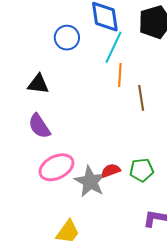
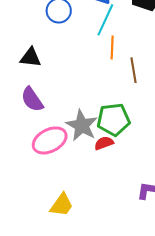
green pentagon: (142, 170) -> (113, 120), moved, size x1.4
gray star: (90, 182) -> (82, 125), moved

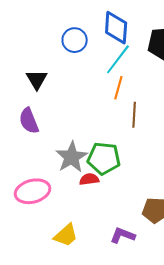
black triangle: (31, 57) -> (37, 79), turned 40
pink ellipse: (50, 140) -> (33, 191), moved
yellow trapezoid: (62, 205) -> (66, 235), moved

